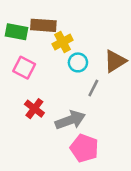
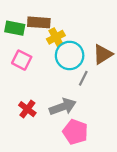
cyan circle: (78, 62) -> (70, 55), size x1.6
red cross: (34, 109) -> (27, 109), moved

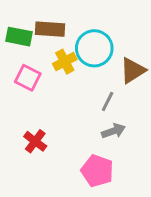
yellow cross: (56, 37) -> (65, 62), moved
cyan circle: (70, 55) -> (94, 48), moved
gray arrow: (63, 107) -> (113, 131), moved, size x0.7

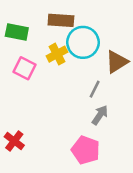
brown rectangle: (50, 29) -> (61, 20), moved
gray arrow: (113, 131) -> (100, 115), turned -36
red cross: (35, 141) -> (14, 141), moved

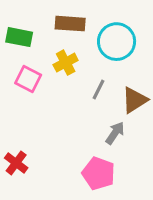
cyan circle: (83, 42) -> (117, 42), moved
brown triangle: (117, 62) -> (135, 100), moved
gray line: (95, 89) -> (99, 90), moved

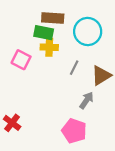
green rectangle: (19, 37) -> (44, 33), moved
yellow cross: (66, 63) -> (49, 47), turned 30

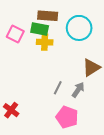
pink square: (21, 60) -> (15, 34), moved
gray line: (74, 68) -> (58, 88), moved

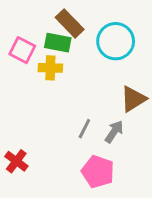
brown rectangle: (48, 16) -> (70, 23), turned 42
yellow cross: (45, 42) -> (50, 68), moved

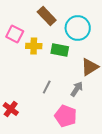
green rectangle: (58, 43) -> (60, 50), moved
gray line: (84, 129) -> (47, 87), moved

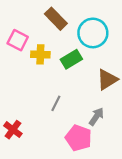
green rectangle: (60, 50) -> (71, 59), turned -42
gray arrow: (77, 89) -> (96, 116), moved

